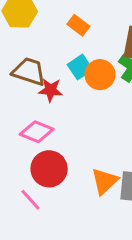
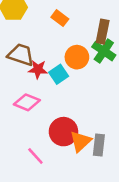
cyan square: (80, 67) -> (59, 74), moved
red circle: (49, 169) -> (63, 132), moved
pink line: (30, 200) -> (35, 156), moved

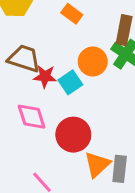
pink diamond: (27, 102) -> (32, 117), turned 50
red circle: (63, 132) -> (73, 135), moved

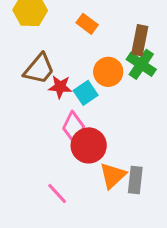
brown trapezoid: (24, 59) -> (39, 69), turned 112
pink diamond: (32, 117) -> (74, 127), moved, turned 44

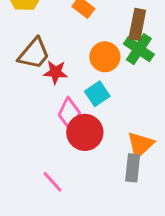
cyan square: (86, 93) -> (97, 94), moved
orange triangle: (113, 176) -> (140, 145), moved

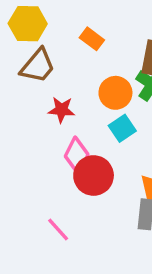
brown trapezoid: (34, 54) -> (38, 66), moved
cyan square: (97, 94) -> (122, 128), moved

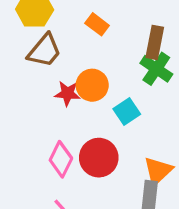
orange circle: (115, 93) -> (92, 85), moved
pink diamond: (77, 155) -> (61, 159), moved

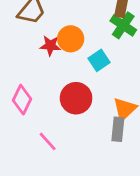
pink diamond: (61, 159) -> (22, 100), moved

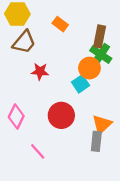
orange circle: (71, 39) -> (89, 68), moved

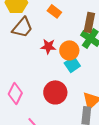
orange circle: (89, 68) -> (69, 50), moved
red star: (40, 71) -> (48, 46), moved

